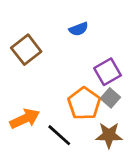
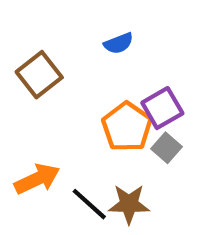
orange pentagon: (84, 103) -> (127, 127), moved
brown star: (109, 135) -> (129, 204), moved

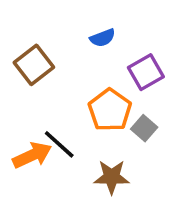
purple square: (162, 108) -> (146, 72), moved
black line: (89, 204) -> (59, 144), moved

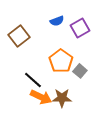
purple square: (146, 72) -> (80, 28), moved
orange arrow: (32, 155) -> (41, 97), moved, turned 50

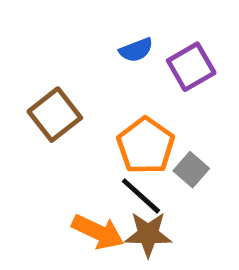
brown square: (19, 36) -> (55, 115), moved
black line: (33, 80) -> (141, 196), moved

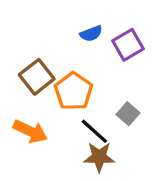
orange pentagon: (146, 146) -> (74, 91), moved
orange arrow: (98, 232) -> (30, 131), moved

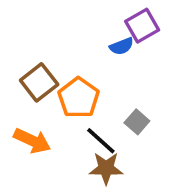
blue semicircle: (91, 34) -> (121, 46), moved
purple square: (128, 45) -> (142, 26), moved

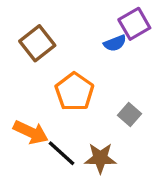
brown square: (39, 82) -> (37, 43), moved
black line: (101, 141) -> (61, 153), moved

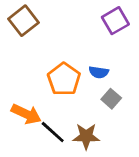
brown square: (37, 43) -> (23, 21), moved
blue semicircle: (115, 43) -> (99, 72), moved, turned 30

